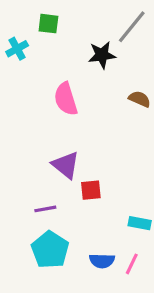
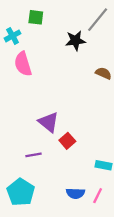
pink semicircle: (66, 99) -> (23, 64), moved
red square: (91, 190) -> (67, 141), turned -35
cyan pentagon: (50, 250) -> (21, 192), moved

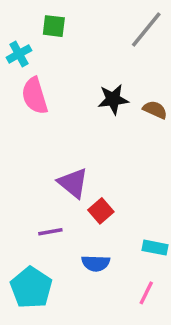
black star: (75, 41) -> (113, 99), moved
blue semicircle: (75, 193) -> (96, 263), moved

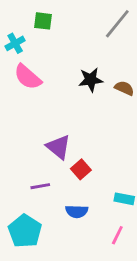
pink semicircle: (35, 96) -> (28, 77), turned -32

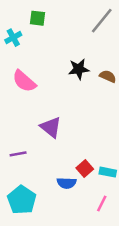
pink semicircle: (28, 77) -> (24, 81), moved
red square: (81, 169) -> (85, 168), moved
purple line: (40, 186) -> (18, 154), moved

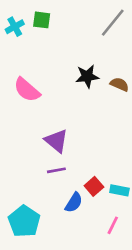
cyan cross: (13, 38) -> (15, 27), moved
purple line: (18, 154) -> (56, 170), moved
blue semicircle: (67, 183) -> (74, 203), turned -60

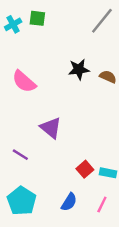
purple line: (56, 170) -> (20, 155), moved, turned 42
blue semicircle: (74, 203) -> (69, 202), moved

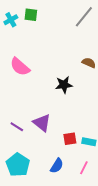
black star: (79, 69) -> (64, 85), moved
purple triangle: (51, 128) -> (42, 123), moved
red square: (85, 169) -> (70, 139), turned 32

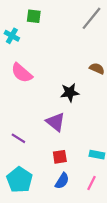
cyan cross: (11, 20) -> (12, 36), moved, turned -32
purple triangle: (42, 123) -> (56, 122), moved
red square: (70, 139) -> (60, 157), moved

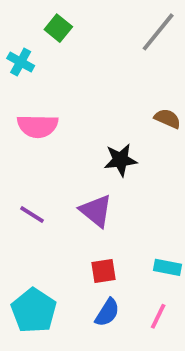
green square: (34, 16) -> (58, 28), turned 32
pink semicircle: (22, 73) -> (38, 126), turned -40
purple line: (18, 138) -> (32, 215), moved

